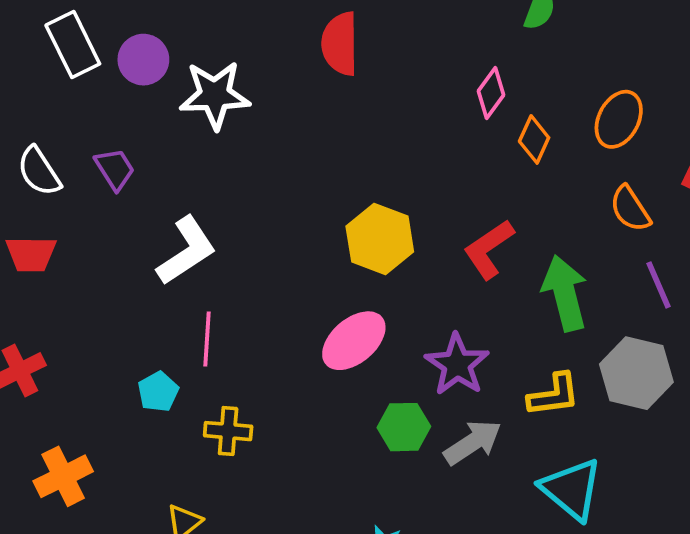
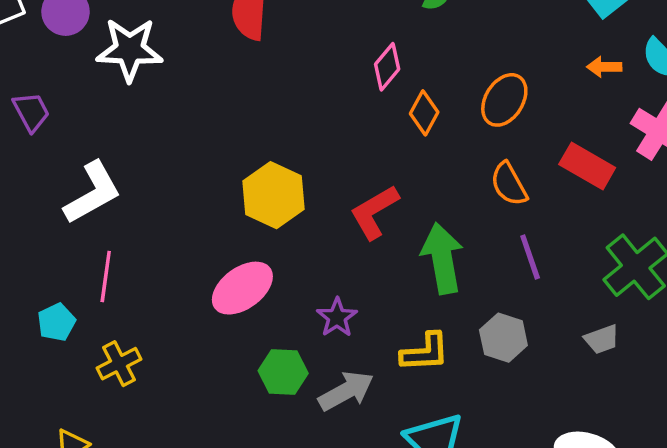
purple star: (457, 365) -> (337, 317), size x0.7
gray hexagon: (636, 373) -> (503, 338), size x0.7
yellow cross: (228, 431) -> (119, 364), turned -36

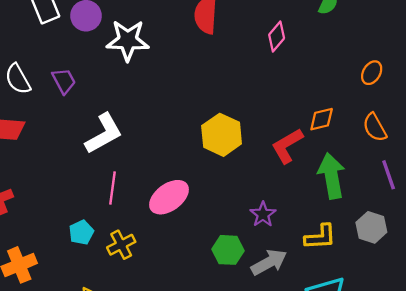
pink diamond: (387, 67) -> (277, 36), moved
orange ellipse: (504, 100) -> (372, 73), size x0.7
orange diamond: (424, 113) -> (322, 119), moved, turned 48
pink ellipse: (242, 288) -> (169, 197), moved
cyan pentagon: (56, 322) -> (81, 232), moved

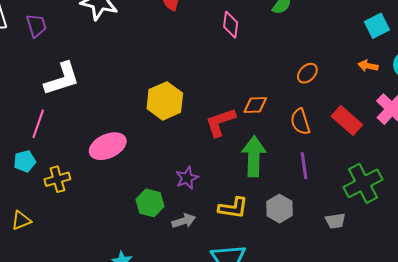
pink diamond: (277, 36) -> (231, 25), turned -44
pink line: (112, 188) -> (38, 124), moved
gray arrow: (269, 262) -> (184, 221), size x0.7

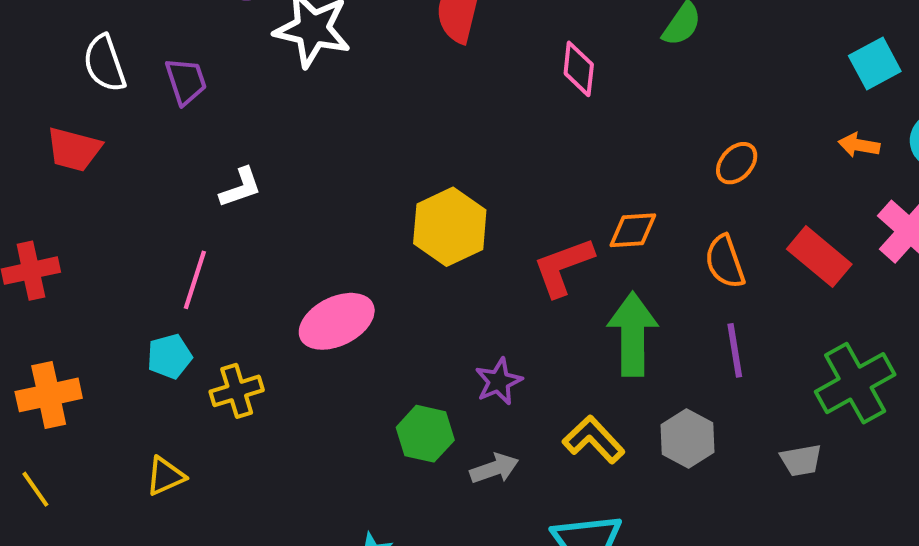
white L-shape: (62, 79) -> (241, 188), size x0.6
yellow L-shape: (233, 208) -> (594, 440), turned -140

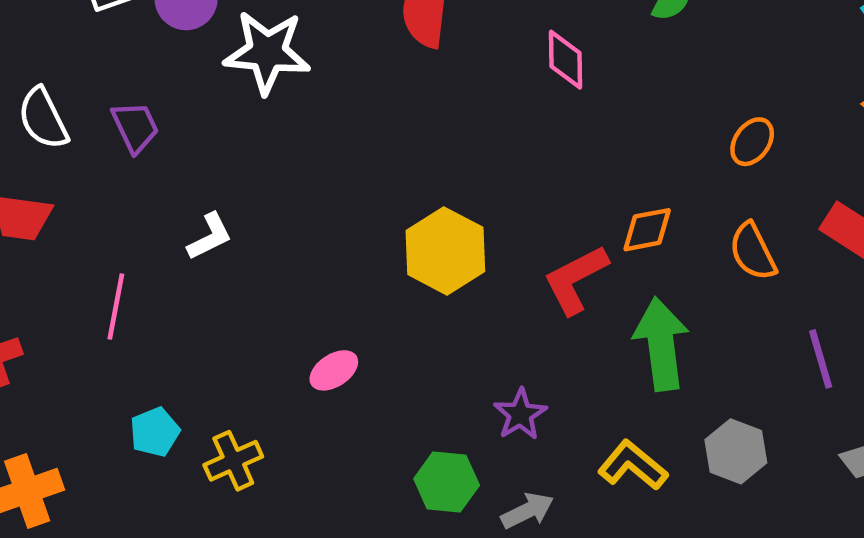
pink line: (195, 280) -> (116, 307), moved
pink ellipse: (337, 321) -> (334, 370), size x0.6
purple line: (735, 350) -> (821, 359), moved

